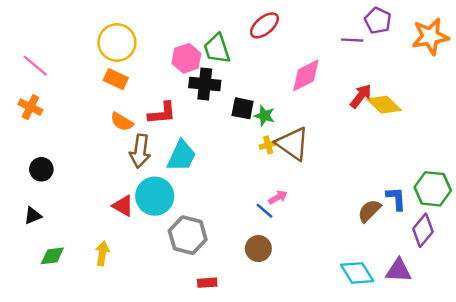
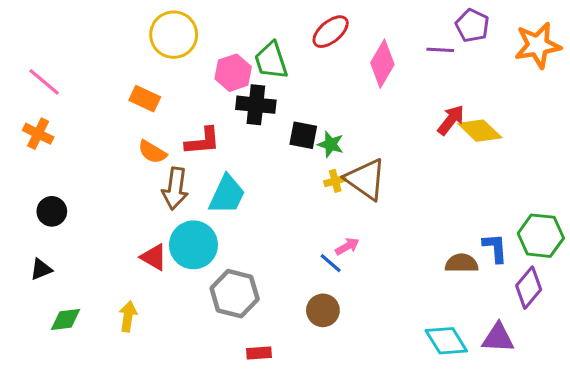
yellow circle: (117, 42) -> (174, 35), moved
pink diamond: (306, 75) -> (382, 64), moved, turned -33
brown semicircle: (369, 211) -> (462, 263), turned 45

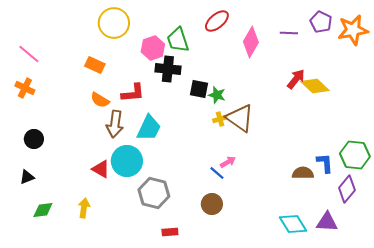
purple pentagon: (472, 26) -> (321, 22), moved

